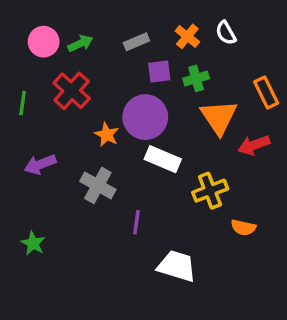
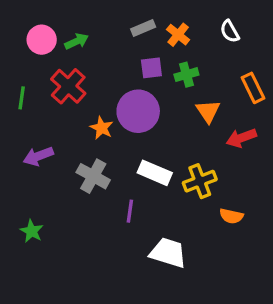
white semicircle: (226, 33) -> (230, 31), moved
gray rectangle: (136, 42) -> (143, 28), moved
orange triangle: (219, 117) -> (208, 111), size x0.7
white rectangle: (163, 159) -> (155, 173), moved

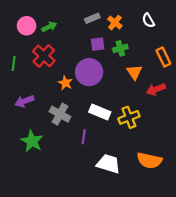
orange semicircle: (231, 216) -> (149, 160), moved, size x1.6
green star: (32, 231) -> (32, 141), moved, size x1.5

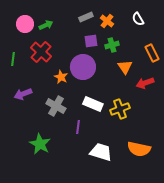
green star: (32, 141) -> (40, 144), moved

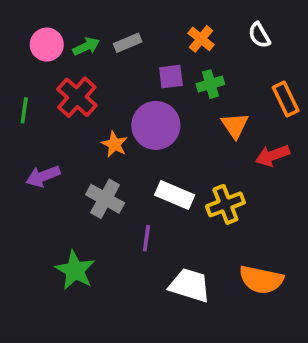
gray rectangle: (86, 17) -> (128, 43), moved

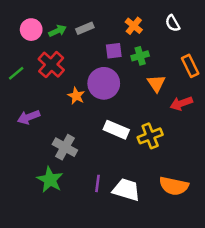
green line: (24, 110) -> (16, 73), turned 42
gray cross: (105, 199) -> (65, 147), moved
purple line: (146, 238) -> (97, 183), moved

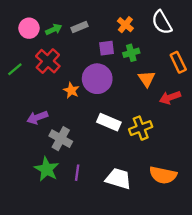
white semicircle: (173, 23) -> (162, 22), size x1.5
purple arrow: (29, 117) -> (37, 117), moved
purple line: (97, 183) -> (77, 173), moved

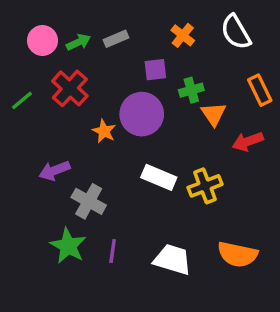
green cross: (131, 53) -> (191, 90), moved

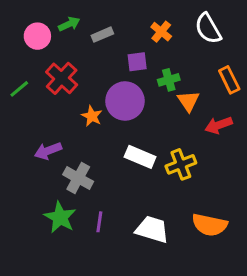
green arrow: (78, 42) -> (69, 24), moved

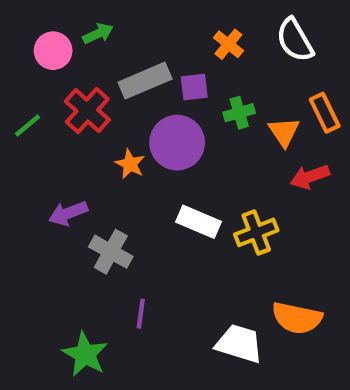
gray rectangle: (102, 35) -> (145, 81), moved, size x1.6
orange triangle: (188, 101) -> (284, 132), moved
green star: (60, 217) -> (85, 354), moved
white trapezoid: (152, 229) -> (239, 344), moved

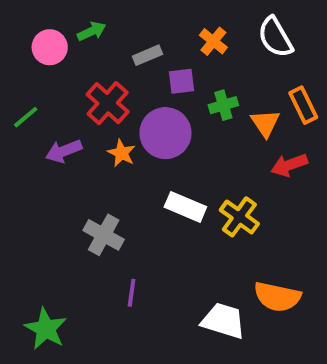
gray rectangle: (145, 81) -> (148, 55), moved, size x0.6
red cross: (87, 111) -> (108, 103), moved
purple arrow: (68, 213) -> (64, 151), moved
yellow cross: (256, 232) -> (239, 217), turned -33
green star: (85, 354) -> (46, 329), moved

